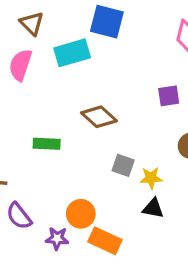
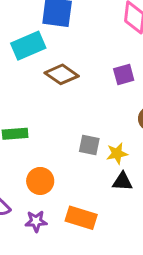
brown diamond: (99, 117) -> (62, 74), moved
orange circle: (81, 214) -> (40, 181), moved

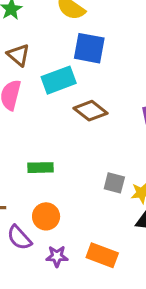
orange circle: (40, 181) -> (46, 216), moved

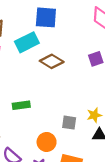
gray square: (114, 183) -> (69, 123), moved
orange circle: (46, 216) -> (47, 142), moved

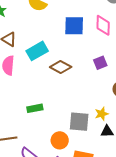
blue square: (46, 17) -> (74, 26), moved
gray square: (69, 123) -> (79, 122), size x1.5

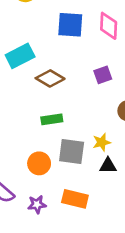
green rectangle: (35, 108) -> (52, 119), moved
orange circle: (60, 140) -> (39, 163), moved

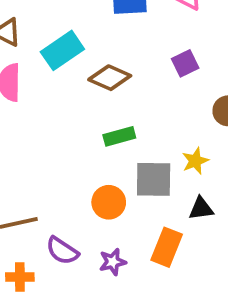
black triangle: (108, 166) -> (201, 209), moved
orange rectangle: (75, 199) -> (167, 247), turned -75

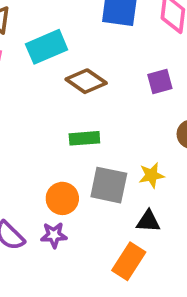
orange rectangle: (167, 247) -> (129, 261), moved
purple star: (113, 262) -> (54, 235), moved

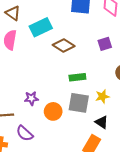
green rectangle: (84, 138) -> (77, 77), moved
black triangle: (148, 221) -> (102, 122), turned 32
purple star: (54, 235) -> (31, 98), moved

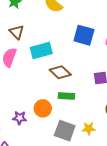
green rectangle: (77, 77) -> (66, 96), moved
orange circle: (53, 111) -> (43, 108), moved

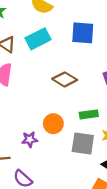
cyan rectangle: (41, 51) -> (38, 39), moved
green rectangle: (66, 96) -> (89, 114), moved

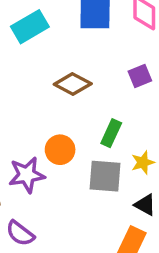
green rectangle: (89, 114) -> (111, 133), turned -54
purple star: (30, 139) -> (27, 175), size x1.5

